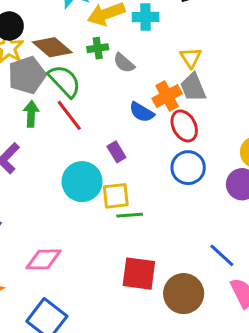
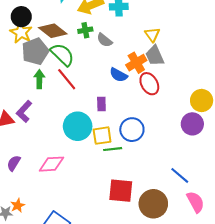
purple rectangle: (116, 152) -> (101, 104), turned 32
blue circle: (188, 168) -> (132, 130), moved
pink diamond: (43, 259) -> (51, 164), moved

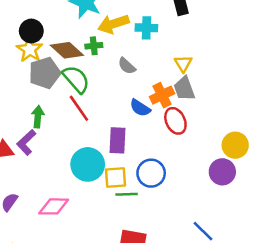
green cross: (85, 30) -> (94, 46), moved
green arrow: (39, 79) -> (38, 117), moved
purple rectangle: (101, 104) -> (118, 140), size x1.5

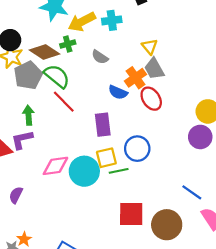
purple L-shape: (26, 142) -> (22, 140), turned 40
cyan circle: (88, 164) -> (84, 171), moved
pink diamond: (54, 206) -> (55, 166), moved

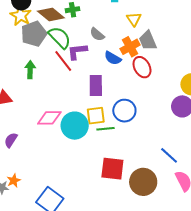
yellow triangle: (150, 47) -> (134, 19), moved
gray semicircle: (100, 57) -> (97, 34), moved
purple L-shape: (22, 140) -> (77, 51), moved

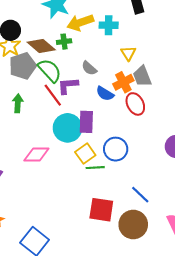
yellow square: (96, 116) -> (85, 154), turned -30
cyan circle: (75, 126) -> (68, 128), moved
blue line: (169, 155) -> (140, 195), moved

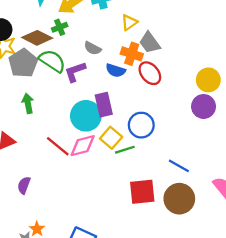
yellow triangle: (128, 53) -> (129, 22), turned 42
orange cross: (123, 82) -> (132, 54), turned -30
red line: (53, 95) -> (58, 146), moved
pink diamond: (36, 155) -> (83, 146), moved

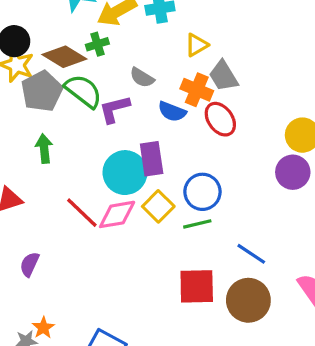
green line: (125, 150) -> (197, 224), moved

